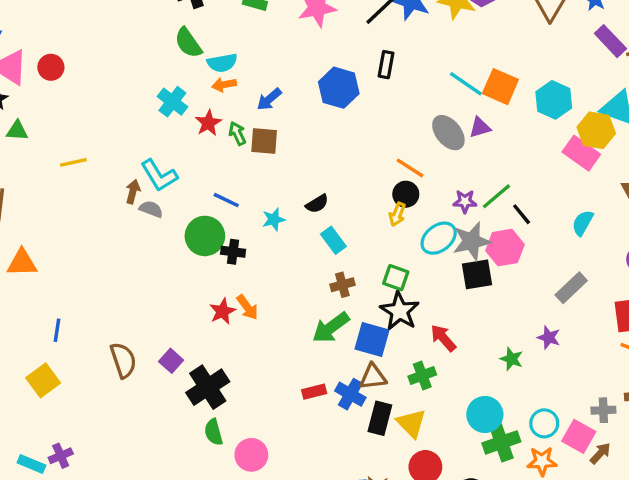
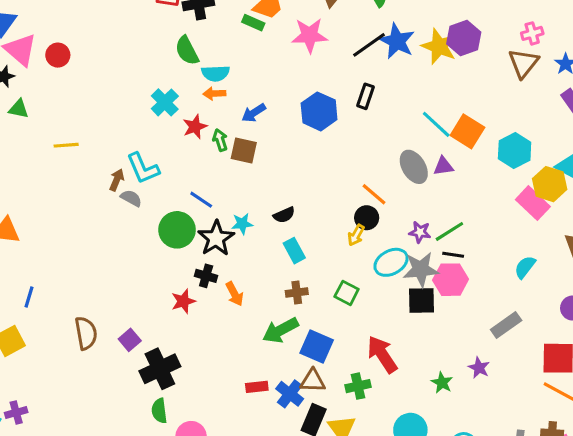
black line: (522, 214) -> (453, 255), moved, turned -50
black cross: (233, 252) -> (206, 276), moved
orange arrow: (247, 307) -> (235, 294), moved
black star: (400, 311) -> (216, 238), moved
red arrow: (443, 338) -> (382, 354), size x1.4

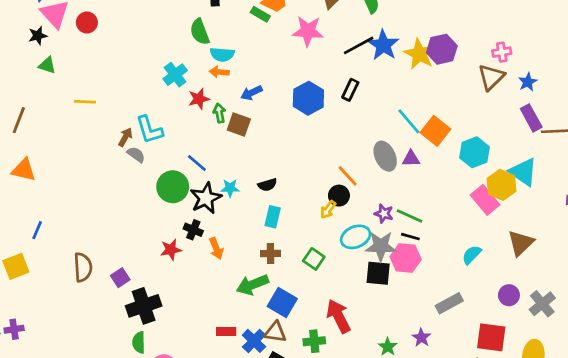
green line: (449, 231) -> (410, 216), turned 50
cyan rectangle: (294, 251) -> (273, 217), turned 35

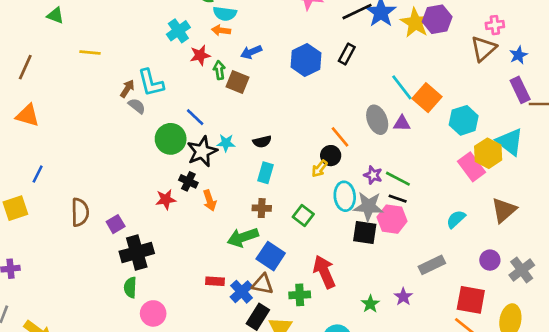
cyan ellipse: (356, 237) -> (345, 196), turned -76

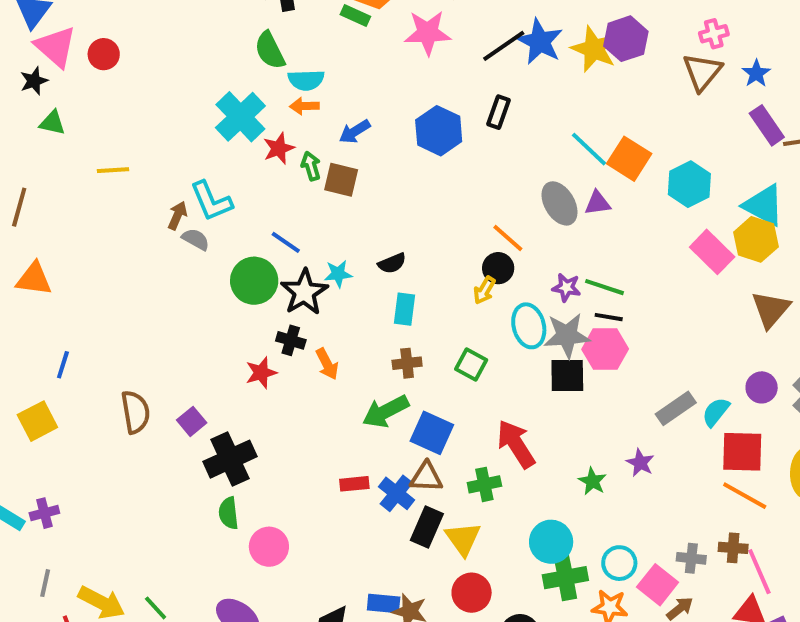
cyan cross: (178, 31) -> (240, 117), size x1.4
yellow hexagon: (488, 153) -> (756, 239), moved
cyan semicircle: (456, 219) -> (716, 412), moved

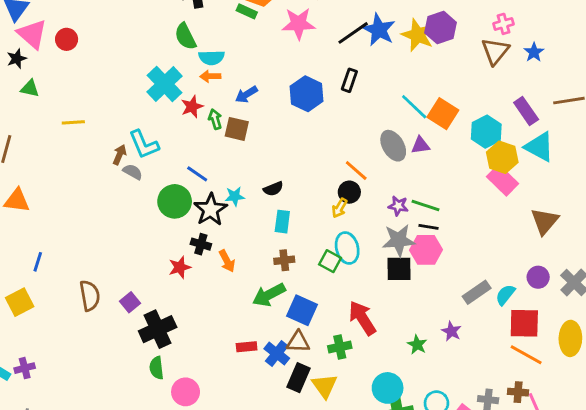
purple rectangle: (767, 125) -> (526, 111), moved
yellow hexagon: (756, 239) -> (502, 157), moved
cyan ellipse: (529, 326) -> (347, 248), moved

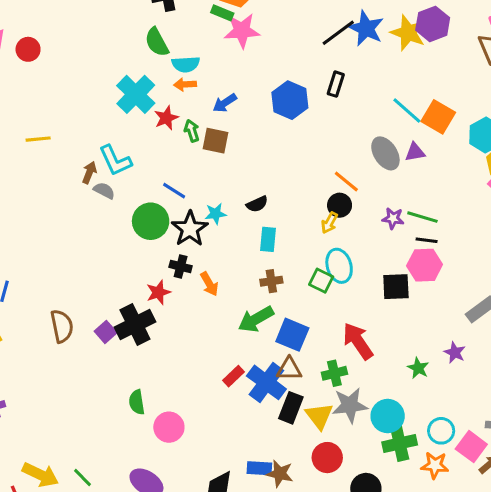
pink star: (299, 24) -> (242, 31), moved
gray star: (399, 240) -> (350, 405), moved
black cross: (158, 329) -> (135, 324), moved
red rectangle: (247, 347) -> (234, 376), turned -36
blue cross: (277, 353) -> (266, 382), size x1.4

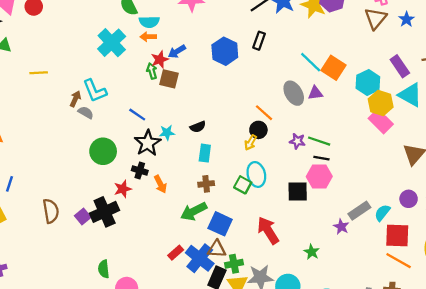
red star: (166, 118) -> (160, 60), moved
green circle: (151, 221) -> (103, 151), moved
purple star: (455, 352) -> (341, 227), moved
green cross: (334, 373) -> (234, 264), moved

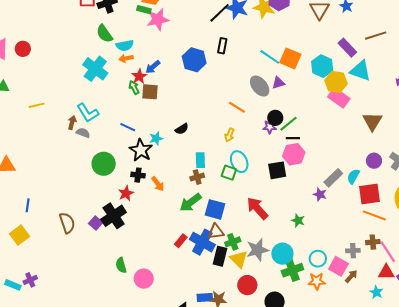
black circle: (258, 130) -> (275, 118), moved
green line: (319, 141) -> (288, 124), turned -48
cyan rectangle: (205, 153) -> (200, 160), moved

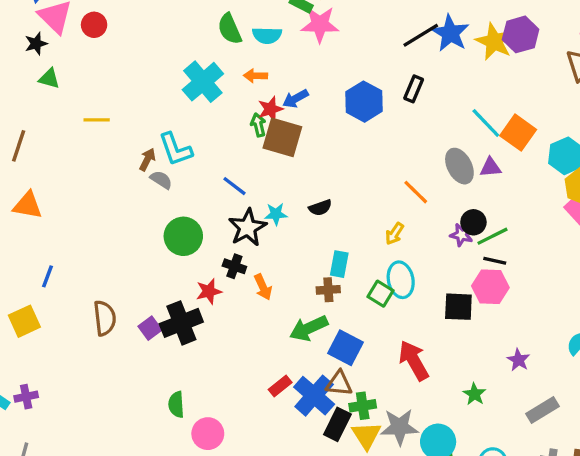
cyan semicircle: (125, 45) -> (267, 35), moved
brown square: (150, 92) -> (282, 137), size x1.4
gray rectangle: (333, 178) -> (542, 410), moved

